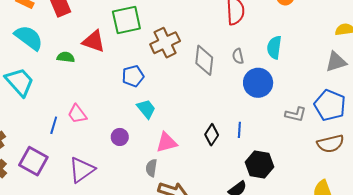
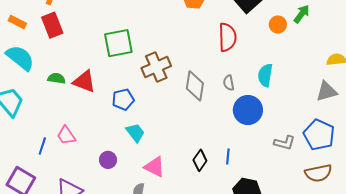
red triangle: (94, 41) -> (84, 82), moved
pink triangle: (166, 142) -> (154, 167), turned 40

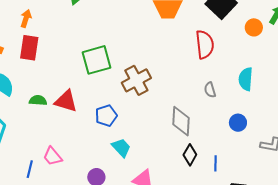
red rectangle: (52, 25) -> (29, 48), turned 35
gray diamond: (195, 86) -> (181, 121), moved
blue circle: (248, 110) -> (238, 123), moved, size x0.6
black diamond: (200, 160) -> (190, 155), moved

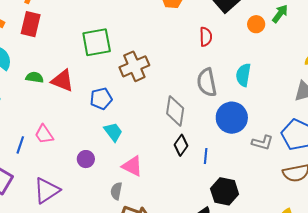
red semicircle: (205, 44) -> (206, 37), size x0.7
gray semicircle: (210, 90) -> (207, 82), size x1.8
blue circle: (238, 123) -> (232, 118), size x1.8

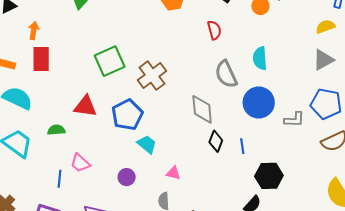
green semicircle: (35, 77) -> (56, 130), moved
blue pentagon: (101, 99) -> (127, 115), size x1.4
pink triangle: (132, 166) -> (173, 173), size x0.7

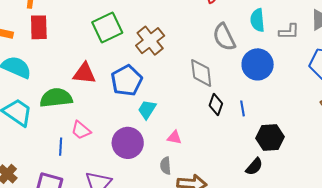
gray L-shape: (294, 120) -> (289, 32), moved
green semicircle: (56, 130) -> (56, 98), size x1.8
cyan trapezoid: (147, 144) -> (147, 109), turned -95
purple circle: (127, 177) -> (128, 143), size x1.8

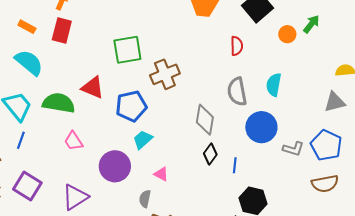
gray L-shape: (289, 32) -> (293, 149), moved
blue line: (61, 147) -> (21, 140), moved

